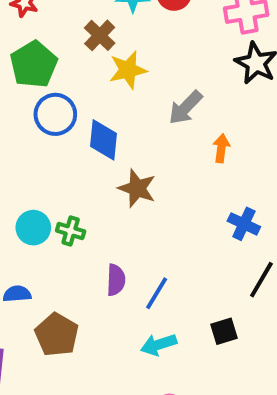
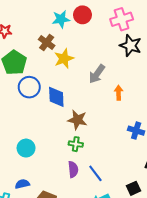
green cross: (71, 231) -> (76, 144), moved
blue line: (157, 293) -> (95, 173), turned -60

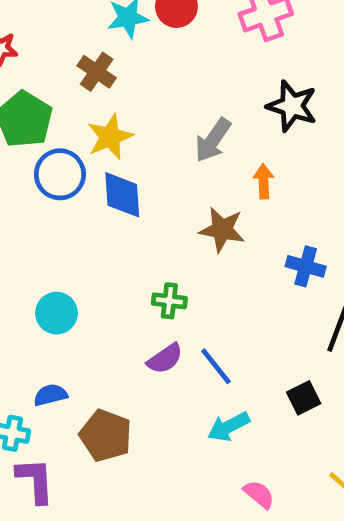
black star: (131, 45) -> (292, 106), moved
yellow star: (64, 59) -> (110, 137), moved
brown star: (77, 120) -> (222, 230), moved
purple semicircle: (73, 169) -> (165, 359), turned 63

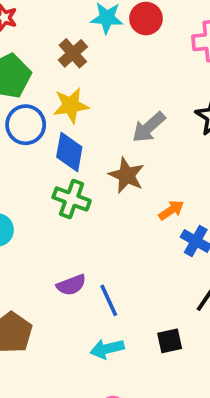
orange arrow: (264, 181) -> (171, 210), moved, turned 45
brown star: (222, 230) -> (127, 175), moved
green cross: (169, 301) -> (72, 199), moved, size x1.4

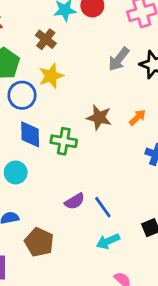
gray arrow: (149, 127) -> (119, 59), moved
blue diamond: (69, 152) -> (30, 134), moved
orange arrow: (171, 210) -> (137, 117), moved

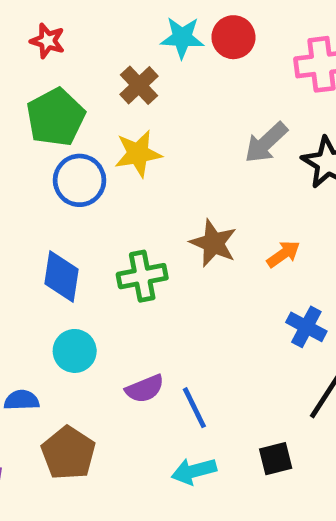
blue diamond: (30, 134) -> (61, 277), moved
green cross: (64, 141) -> (142, 276), turned -30
cyan circle: (16, 172) -> (75, 351), moved

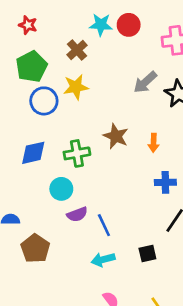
orange arrow: (283, 254) -> (154, 143), turned 126
blue diamond: (61, 277) -> (33, 153), turned 68
blue cross: (306, 327) -> (165, 182), turned -30
cyan circle: (75, 351) -> (61, 189), moved

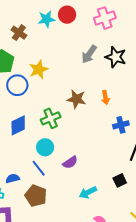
brown cross: (77, 50) -> (19, 33), moved
purple semicircle: (77, 214) -> (70, 162), moved
blue line: (104, 225) -> (39, 168), moved

